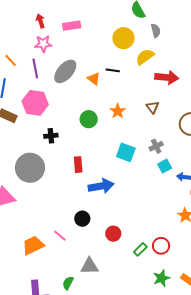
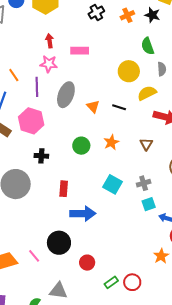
black line: (113, 70) -> (119, 107), moved
gray ellipse: (65, 71) -> (66, 95), turned -30
black circle: (82, 219) -> (59, 243), size x1.5

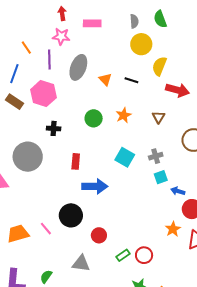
gray semicircle: (162, 69) -> (134, 21), moved
yellow semicircle: (147, 93) -> (159, 66), turned -42
gray triangle: (58, 291) -> (81, 263), moved

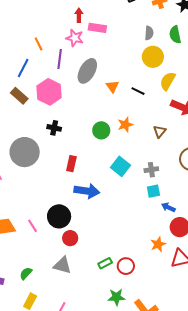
pink rectangle: (92, 23) -> (97, 28), moved
green circle: (94, 118) -> (101, 130), moved
red circle: (99, 235) -> (70, 238), moved

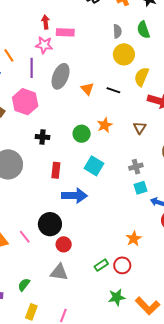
black cross: (54, 128) -> (42, 137), moved
cyan square: (120, 166) -> (94, 166), moved
orange star: (158, 244) -> (134, 239), moved

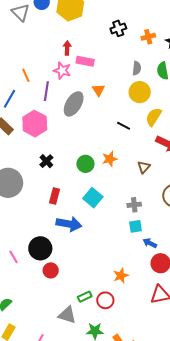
orange triangle: (87, 89) -> (98, 90), moved
black cross: (42, 137) -> (46, 161), turned 32
gray triangle: (59, 272) -> (67, 315), moved

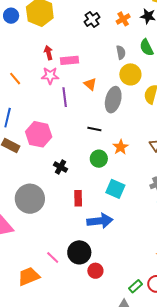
orange line: (26, 75) -> (15, 79), moved
purple line: (46, 91) -> (65, 97), moved
gray ellipse: (74, 104) -> (113, 100), moved
black line: (124, 126) -> (94, 129), moved
pink line: (13, 257) -> (53, 257), moved

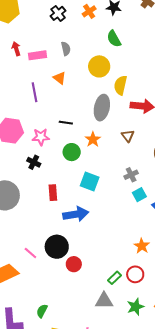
gray semicircle: (121, 52) -> (66, 49), moved
pink star: (50, 76) -> (41, 137), moved
gray ellipse: (113, 100) -> (102, 108), moved

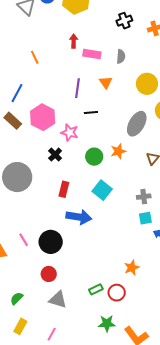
black line: (66, 123) -> (91, 113), moved, turned -32
red circle: (74, 264) -> (49, 274), moved
gray triangle: (104, 301) -> (58, 300), moved

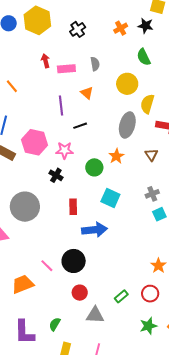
black cross: (124, 21) -> (78, 29), moved
green rectangle: (96, 289) -> (121, 296), moved

